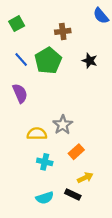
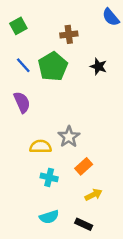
black rectangle: (73, 194) -> (84, 224), moved

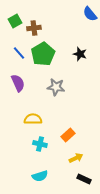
brown cross: (69, 34) -> (34, 28), moved
gray star: (69, 137) -> (56, 87), moved, turned -30
black rectangle: (84, 224) -> (84, 179), moved

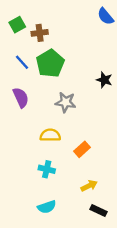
black star: (80, 54) -> (104, 80), moved
yellow semicircle: (33, 119) -> (50, 135), moved
orange rectangle: (68, 135) -> (82, 149), moved

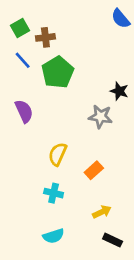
blue line: (22, 62) -> (23, 60), moved
gray star: (66, 102) -> (101, 117), moved
yellow semicircle: (50, 135) -> (58, 154), turned -66

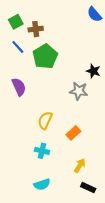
yellow arrow: (102, 212) -> (80, 166), turned -32

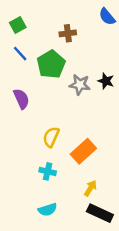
brown cross: (36, 29) -> (68, 33), moved
gray star: (79, 91) -> (80, 85), moved
orange rectangle: (73, 133) -> (83, 151), size x1.5
black rectangle: (88, 188) -> (100, 213), size x1.5

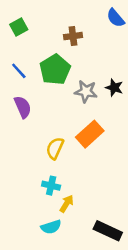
blue line: (20, 54) -> (19, 71), moved
orange rectangle: (83, 151) -> (90, 134), moved
yellow arrow: (90, 188) -> (67, 204), moved

